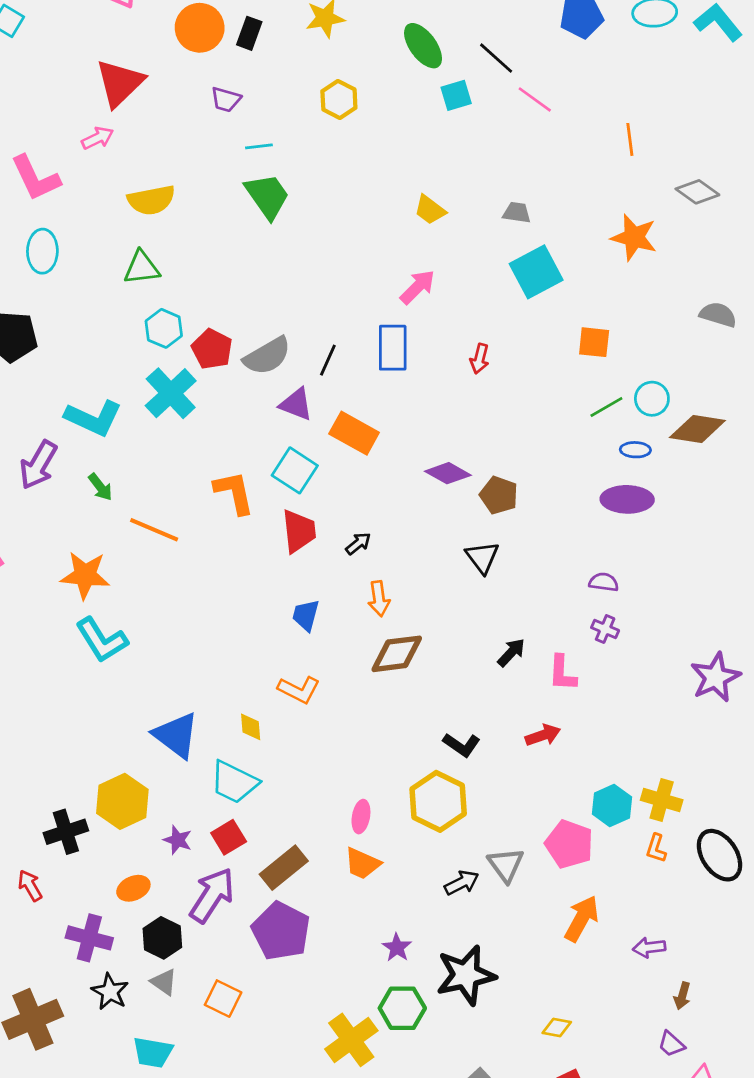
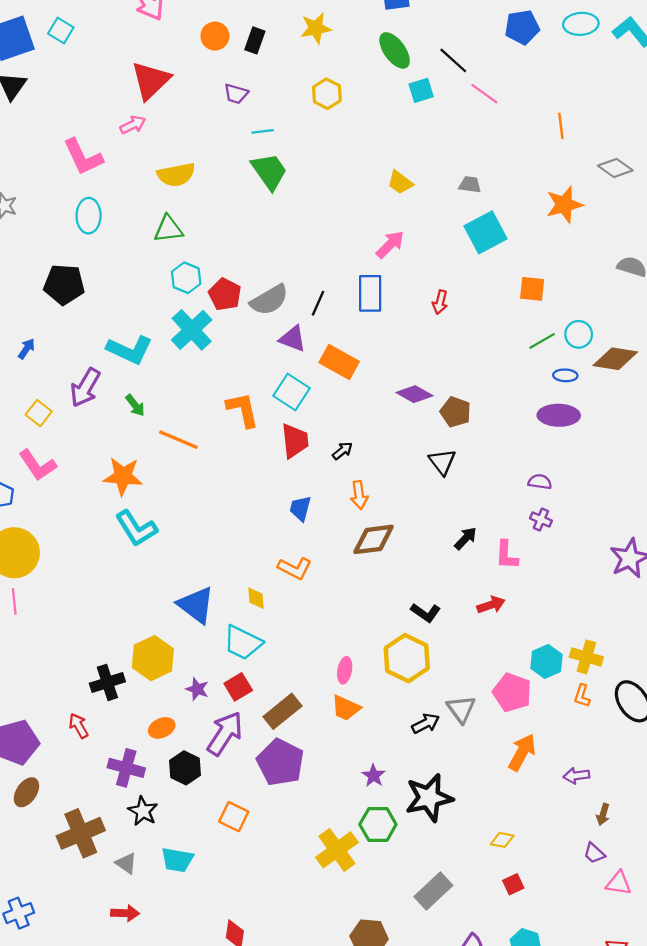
orange circle: (200, 28) -> (215, 36), size x0.7
orange star: (634, 237) -> (564, 205), turned -30
gray triangle: (164, 982) -> (126, 863), moved

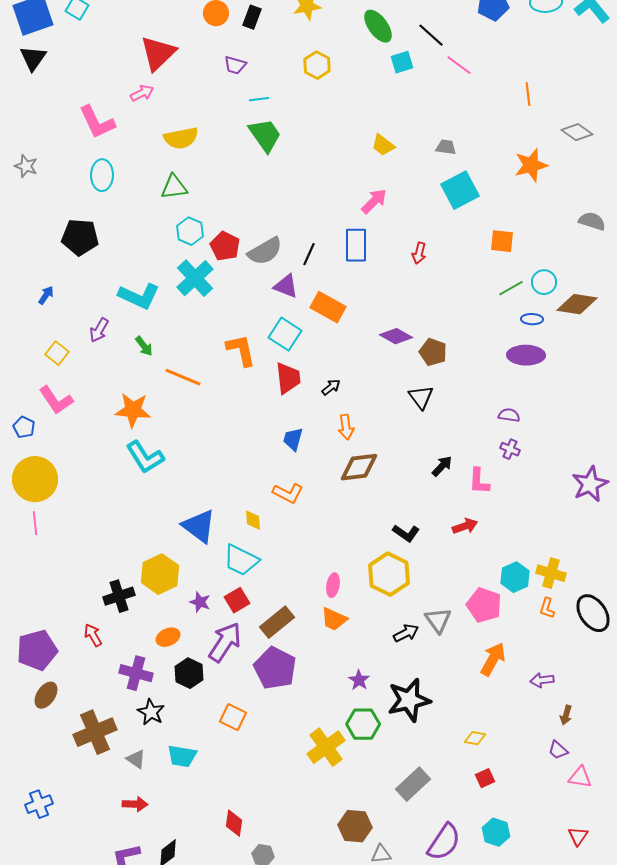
purple arrow: (85, 388) -> (99, 330), size x0.7

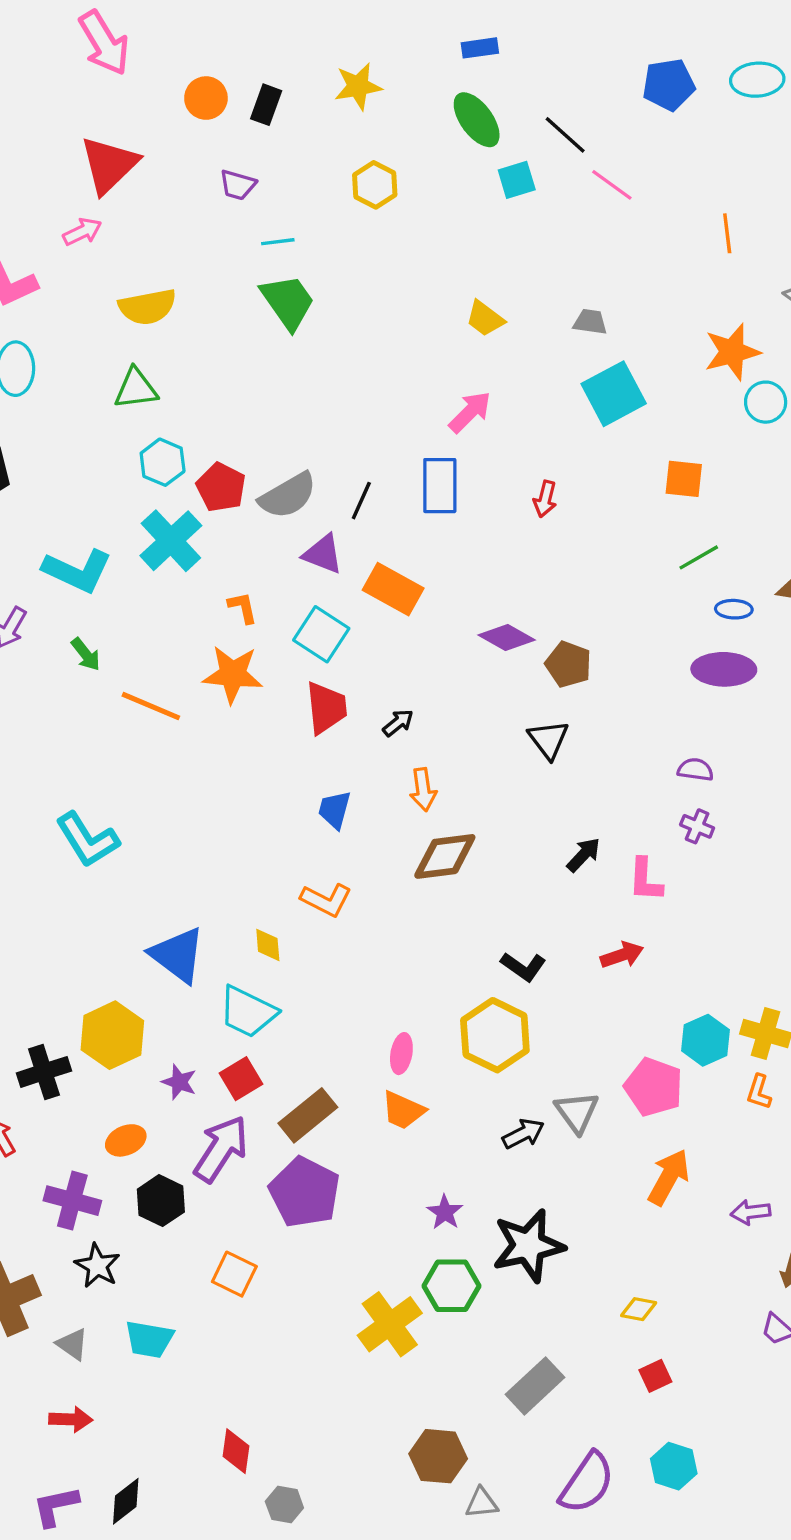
cyan circle: (544, 282) -> (766, 402), moved
orange L-shape: (241, 350) -> (243, 608), moved, size x0.6
orange star: (133, 410) -> (233, 674), moved

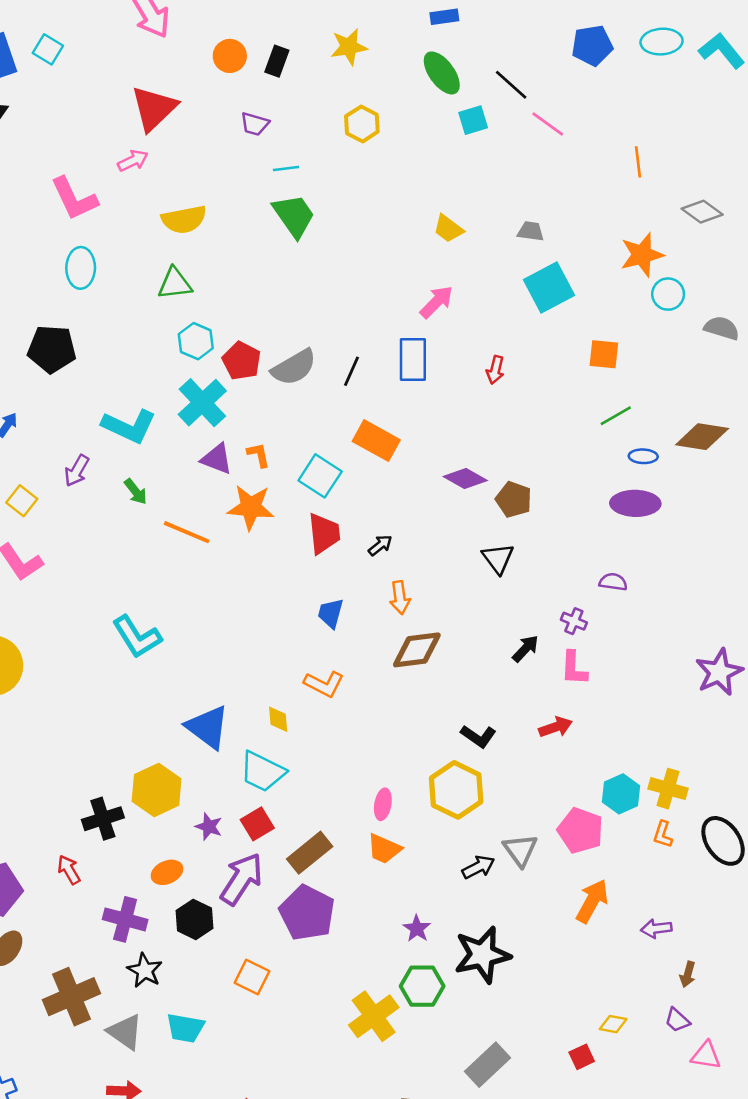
purple triangle: (323, 554) -> (217, 459), moved
purple cross: (697, 826) -> (574, 621), moved
yellow diamond: (639, 1309) -> (613, 1024), moved
gray triangle: (72, 1344) -> (125, 1032), size x1.4

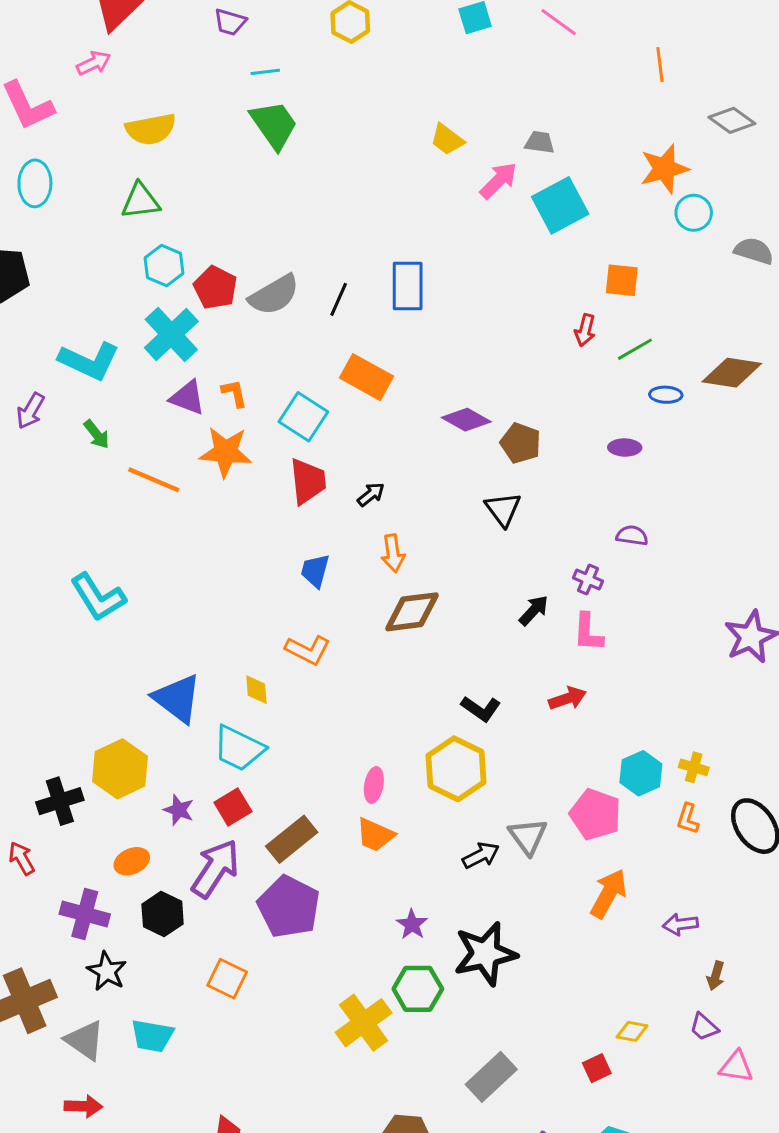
pink arrow: (436, 302) -> (499, 180), moved
red arrow: (495, 370) -> (585, 330), moved
purple ellipse: (635, 503) -> (625, 448), moved, size x0.6
yellow cross: (668, 789) -> (694, 767), size x0.7

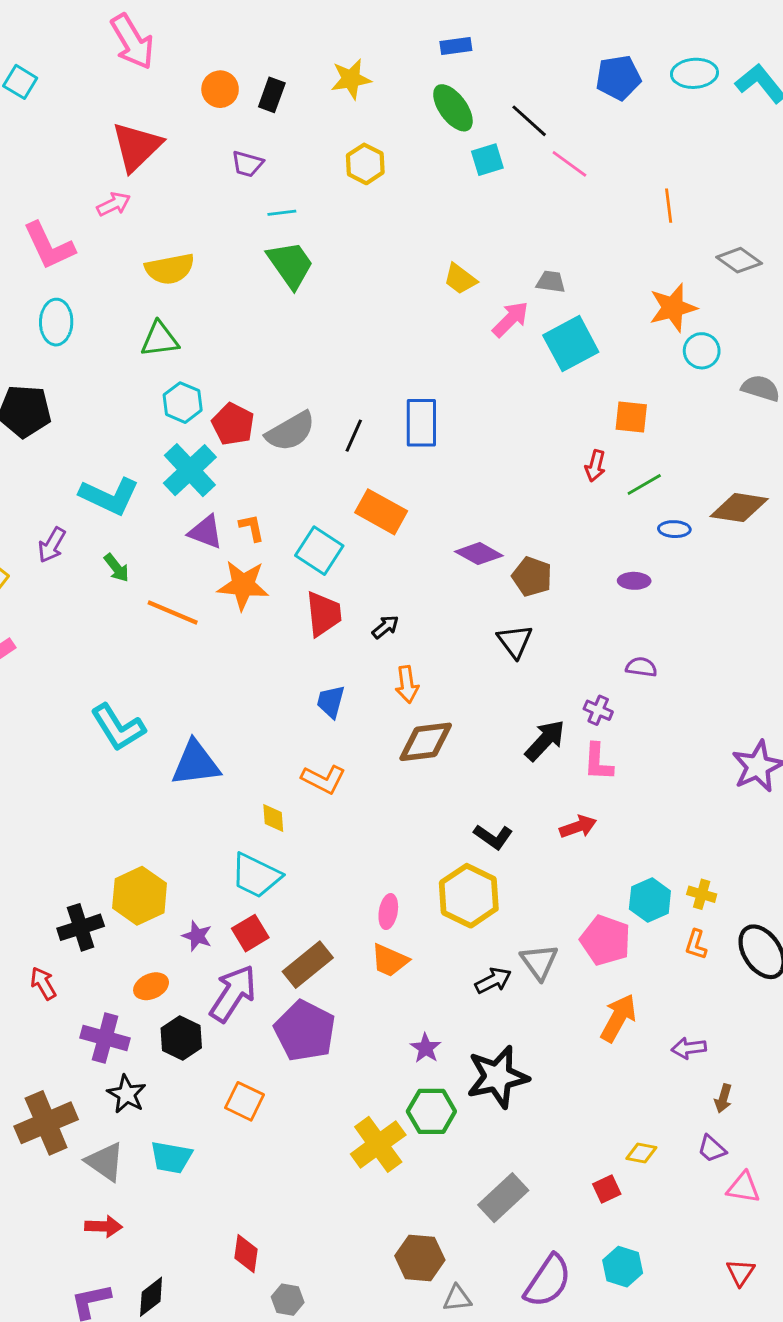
black arrow: (534, 610) -> (545, 740), size x1.4
blue triangle: (177, 698) -> (196, 763), moved, turned -44

